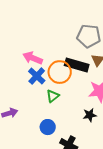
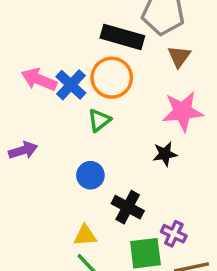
pink arrow: (33, 58) -> (39, 79), moved
black rectangle: (77, 65) -> (122, 37), moved

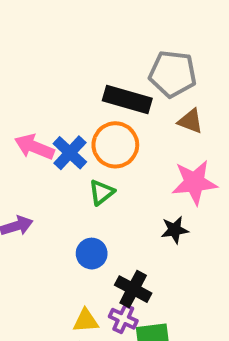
brown triangle: (179, 56) -> (190, 121), turned -45
purple cross: (174, 234) -> (123, 319), moved

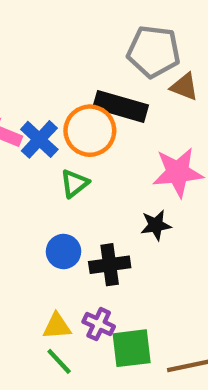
black rectangle: (127, 99) -> (121, 106), moved
brown triangle: (190, 121) -> (184, 87), moved
black cross: (133, 289) -> (110, 265), moved, turned -36

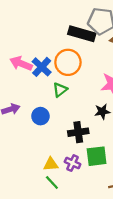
black rectangle: (121, 106) -> (82, 34), moved
blue circle: (63, 252) -> (40, 116), moved
green square: (132, 348) -> (97, 156), moved

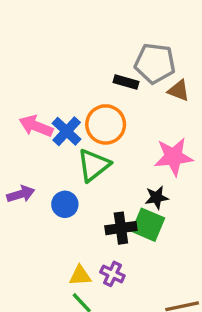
black rectangle: (82, 34) -> (126, 82), size x0.6
green triangle: (60, 90) -> (94, 165), size x1.5
green square: (97, 156) -> (148, 225), moved, turned 30

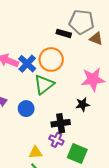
green square: (148, 225) -> (77, 154), moved
purple cross: (112, 274) -> (56, 140), moved

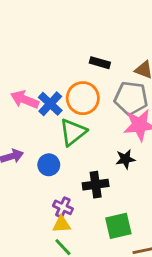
gray pentagon: (81, 22) -> (131, 98), moved
purple cross: (56, 140) -> (63, 207), moved
green square: (77, 154) -> (118, 226), turned -36

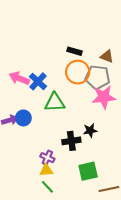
orange circle: (83, 98) -> (78, 72), moved
green triangle: (73, 132) -> (55, 102), turned 35
black star: (125, 159) -> (90, 130), moved
blue circle: (49, 165) -> (23, 118), moved

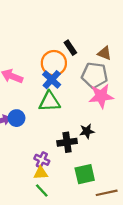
black rectangle: (75, 51) -> (70, 48), turned 40
orange circle: (78, 72) -> (54, 63), moved
blue cross: (38, 81) -> (52, 80), moved

